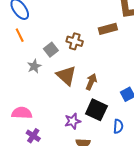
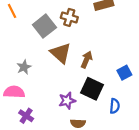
gray square: (51, 50) -> (44, 26), size x1.5
gray star: (34, 66) -> (24, 67), moved

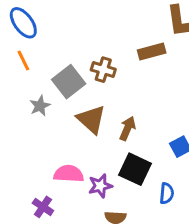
gray star: (24, 67) -> (40, 106), moved
pink semicircle: (14, 92) -> (69, 174), moved

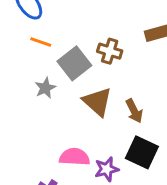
orange line: (23, 61) -> (41, 42), moved, turned -45
brown arrow: (127, 128) -> (134, 111), turned 130

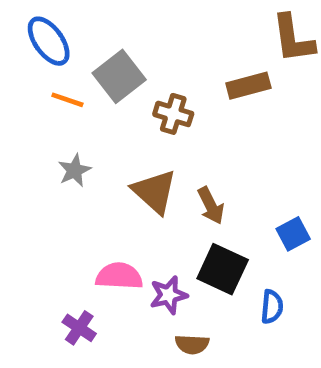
gray square: (74, 63) -> (119, 76), moved

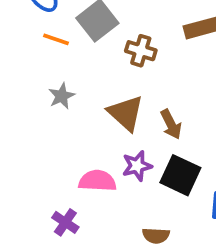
purple star: (169, 295) -> (137, 166), moved

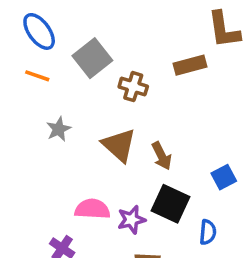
orange line: (56, 39) -> (37, 76), moved
purple star: (137, 166) -> (131, 220), moved

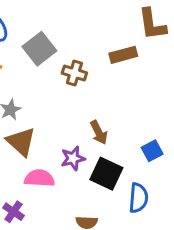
brown triangle: (119, 145) -> (21, 142), moved
purple star: (131, 220) -> (73, 158), moved
blue semicircle: (208, 232) -> (138, 198), size x1.4

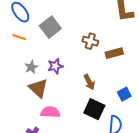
brown rectangle: (123, 55) -> (114, 53), moved
brown cross: (74, 73) -> (90, 41), moved
purple star: (73, 158) -> (55, 66), moved

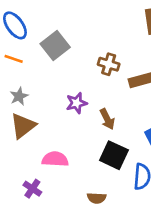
purple star: (55, 66) -> (77, 103), moved
gray star: (31, 67) -> (19, 96), moved
brown triangle: (38, 88) -> (23, 126), moved, turned 40

